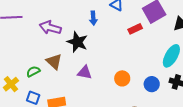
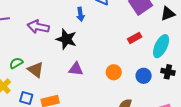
red rectangle: (135, 29) -> (135, 38), moved
brown triangle: (54, 62) -> (36, 70), moved
green semicircle: (33, 71) -> (16, 63), moved

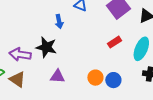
purple arrow: (38, 27) -> (20, 54), moved
blue circle: (144, 76) -> (113, 80), moved

